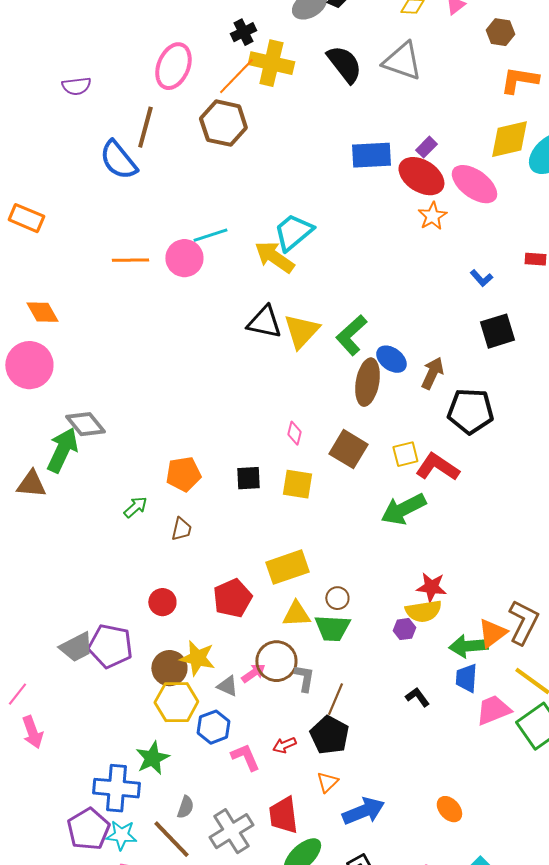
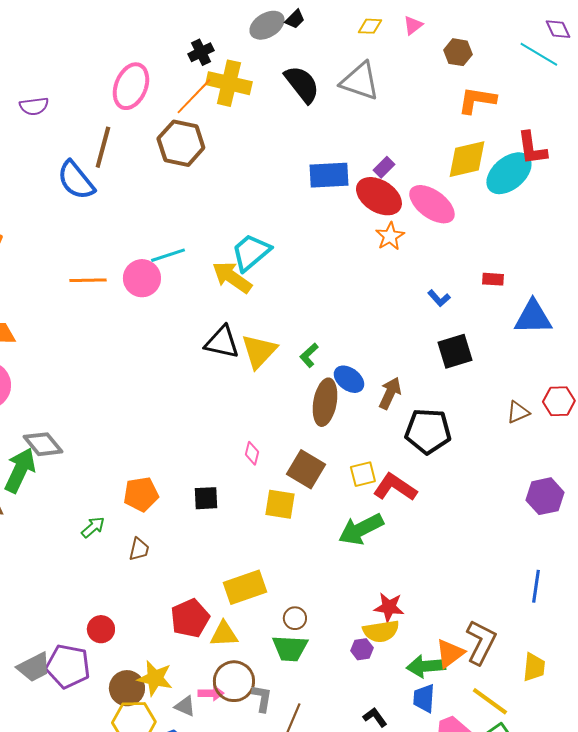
green L-shape: (351, 335) -> (309, 355), size x0.6
yellow square: (297, 484) -> (280, 504), moved
red circle: (162, 602) -> (101, 629), moved
yellow triangle: (296, 614) -> (224, 634), moved
pink arrow: (253, 673) -> (211, 693), turned 35

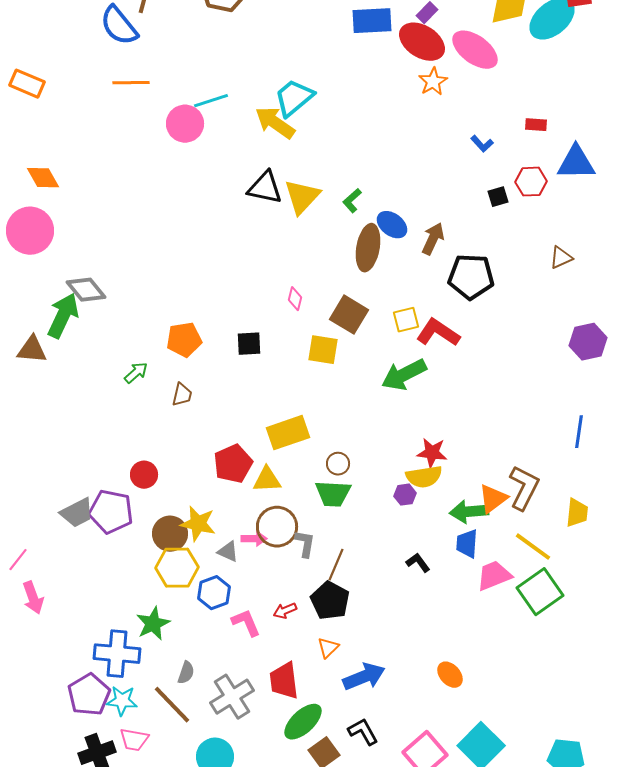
orange line: (88, 280) -> (131, 83), moved
black square: (455, 351) -> (498, 197), size x0.6
red hexagon: (559, 401) -> (531, 182), moved

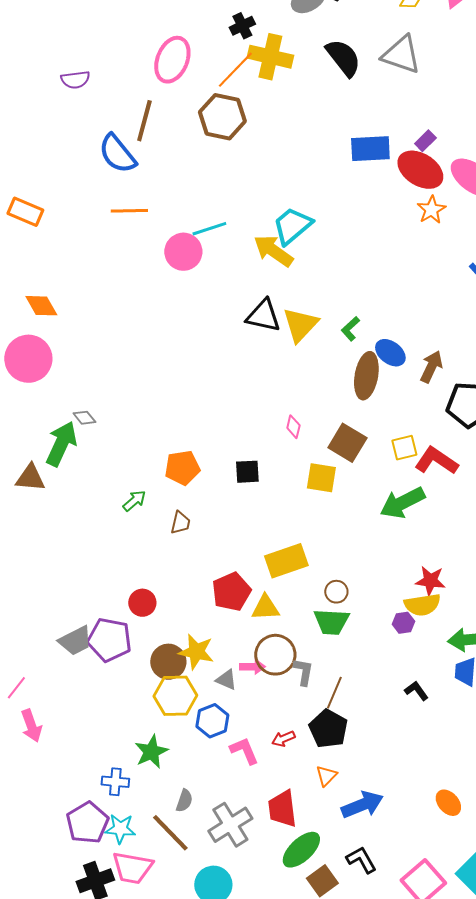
gray diamond: (86, 290) -> (84, 418), size x0.6
blue cross: (117, 654) -> (115, 782), size x0.6
pink trapezoid: (134, 740) -> (132, 868), size x1.4

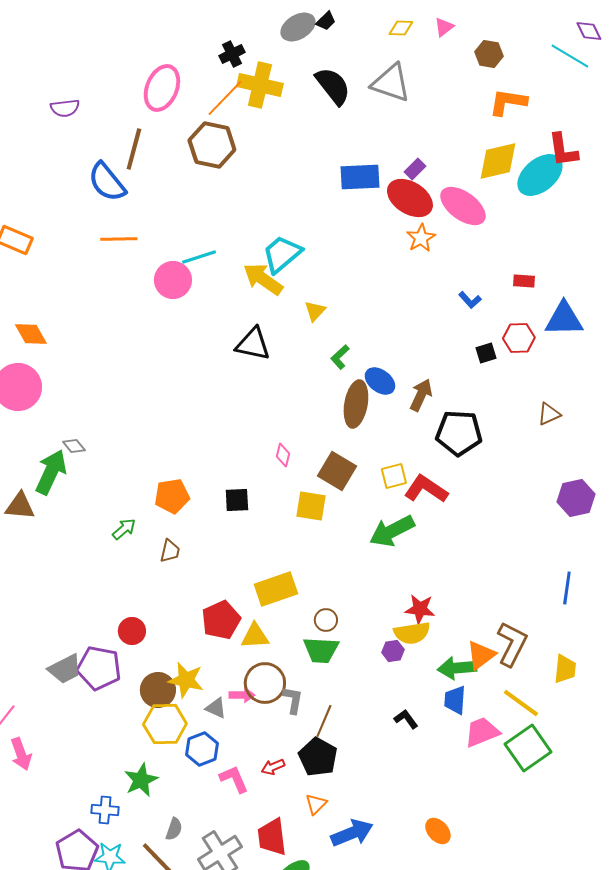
yellow triangle: (300, 325) -> (315, 311), moved, size x0.6

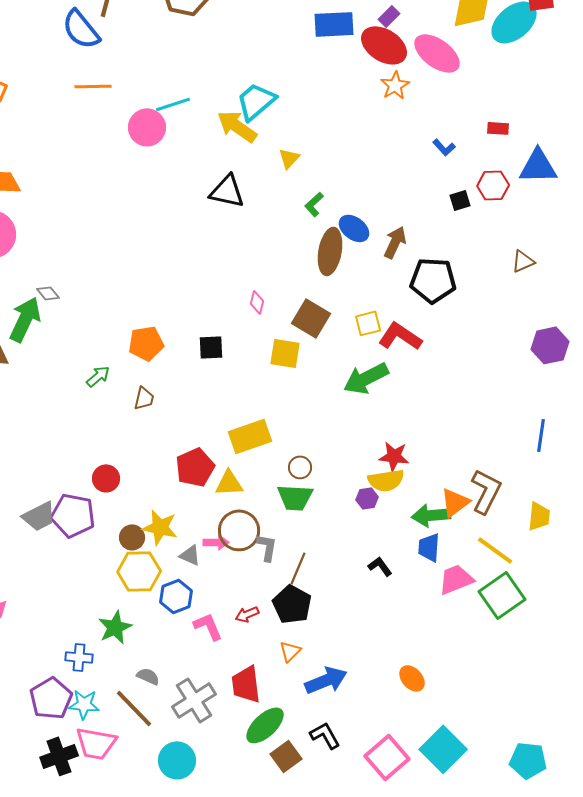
brown circle: (158, 690) -> (132, 537), size x0.7
gray semicircle: (174, 829) -> (148, 676), turned -85

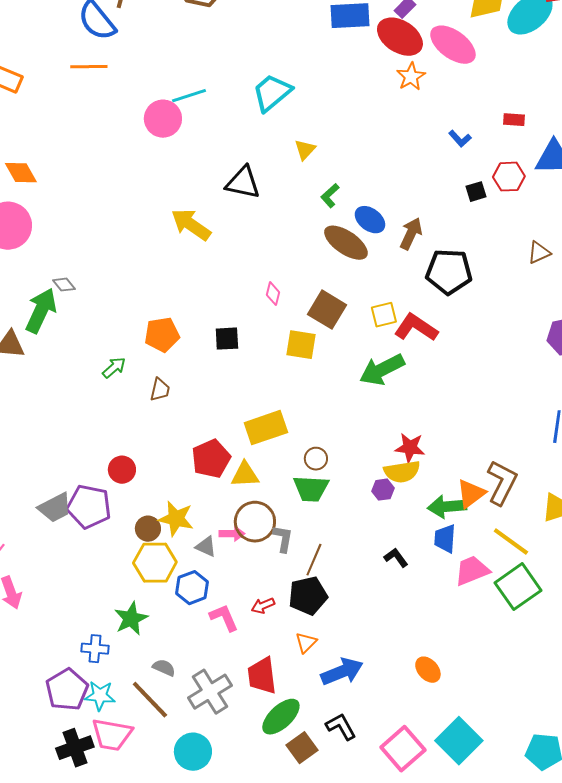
orange line: (93, 86) -> (89, 67), moved
yellow arrow: (237, 126) -> (191, 225), moved
brown ellipse: (330, 251) -> (346, 243), turned -66
black pentagon: (292, 604) -> (308, 596), turned 30

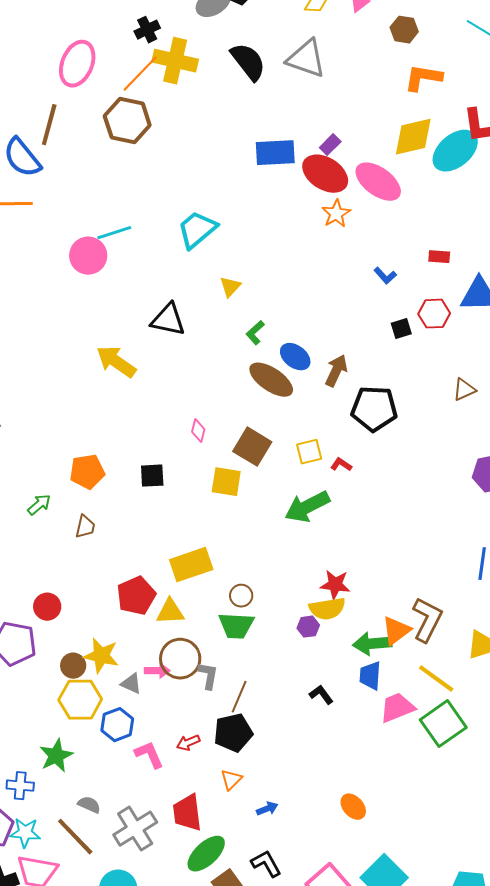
red L-shape: (416, 328) -> (341, 465), size x0.5
blue arrow: (342, 672) -> (267, 809), size x0.5

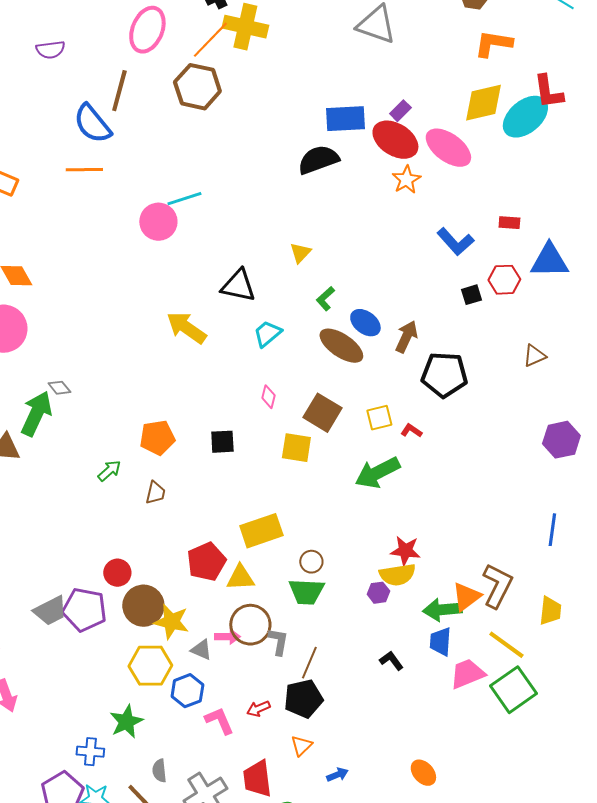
black semicircle: (248, 62) -> (318, 160), moved, turned -72
cyan trapezoid: (197, 230) -> (267, 334), moved, size x0.7
blue L-shape: (385, 276) -> (455, 242), size x1.6
brown circle: (73, 666) -> (143, 606), moved, size x1.6
gray semicircle: (89, 805) -> (159, 771), turned -120

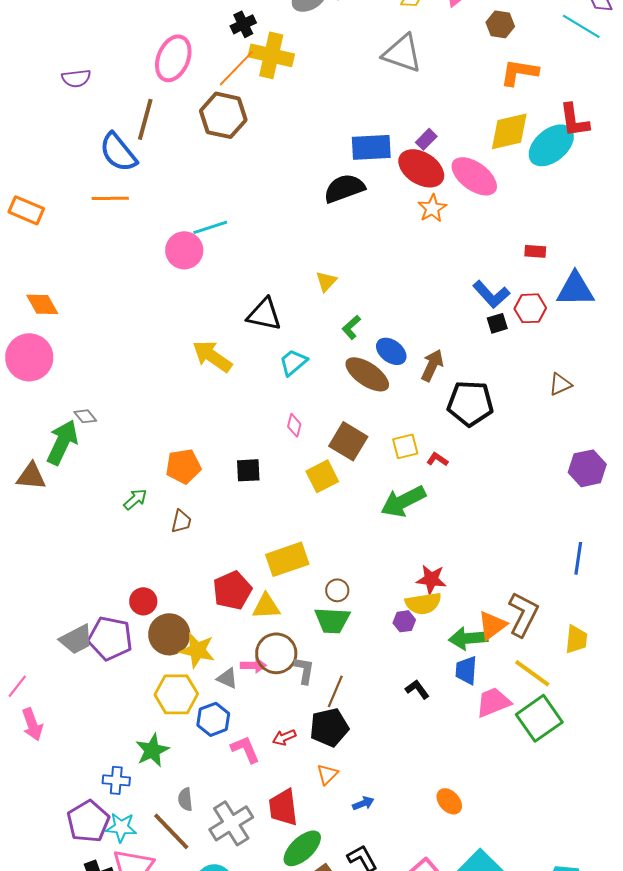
blue L-shape: (455, 242) -> (491, 294), moved
yellow square: (296, 448) -> (322, 476), turned -36

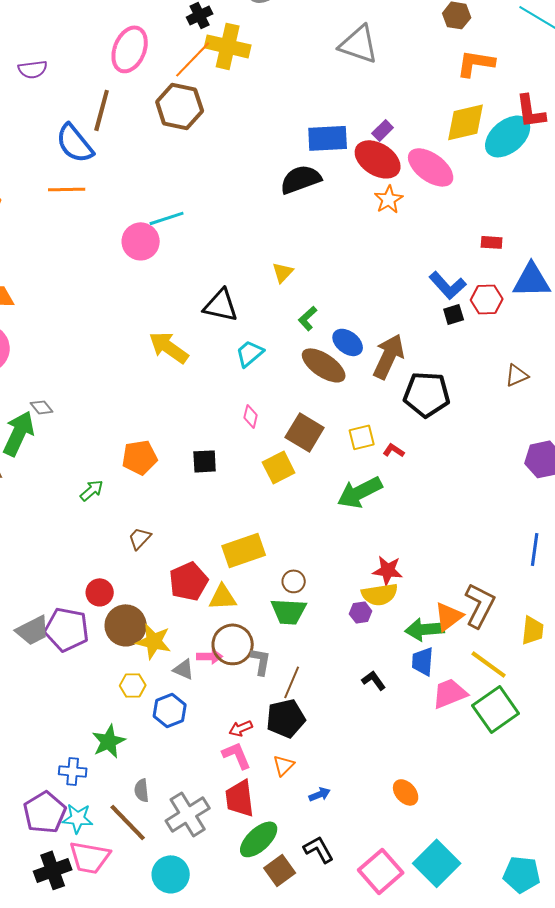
brown arrow: (432, 365) -> (389, 356), size x1.4
brown trapezoid: (181, 521) -> (140, 538), moved, turned -150
yellow hexagon: (176, 694) -> (133, 685), size x0.6
pink L-shape: (245, 749) -> (237, 755), moved

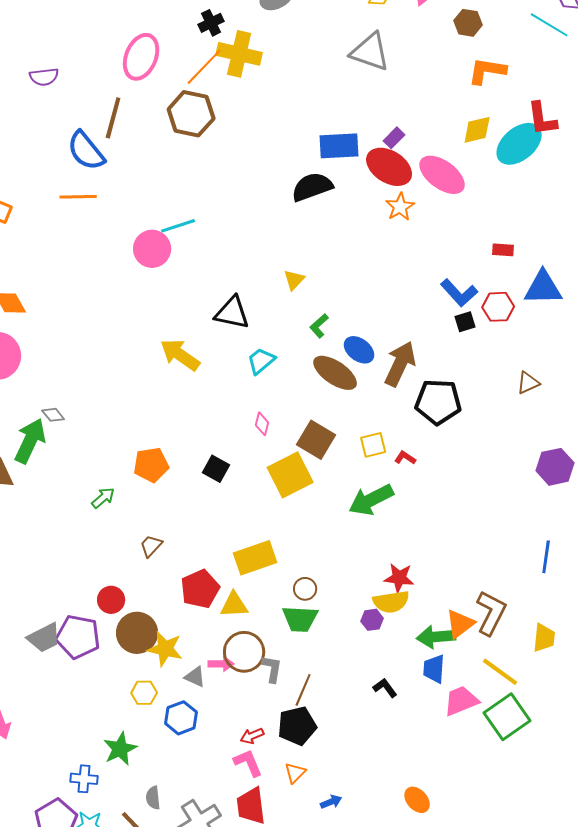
yellow diamond: (466, 122) -> (477, 130), size x0.7
black square: (205, 461) -> (216, 469), turned 32
yellow square: (279, 467) -> (290, 475), size x1.4

